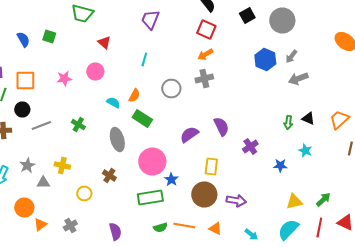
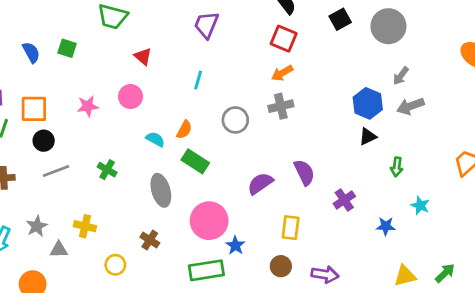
blue hexagon: (265, 60) -> (368, 103), moved
black circle: (22, 110) -> (44, 141), moved
black triangle: (308, 118) -> (368, 137), moved, turned -48
brown circle: (204, 194) -> (281, 266), size x0.6

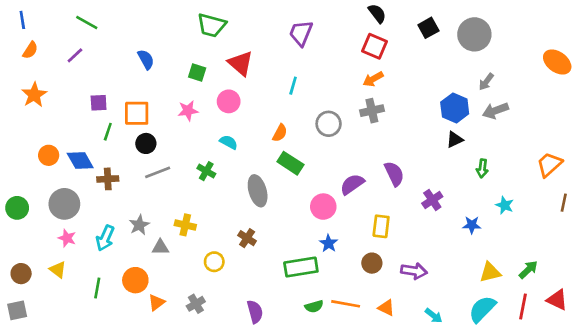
green square: (67, 48) -> (197, 73), moved
blue semicircle: (31, 52) -> (146, 59), moved
red triangle: (143, 57) -> (240, 63), size x1.5
cyan semicircle: (155, 139) -> (229, 142), moved
pink circle: (209, 221) -> (323, 207), moved, size x0.7

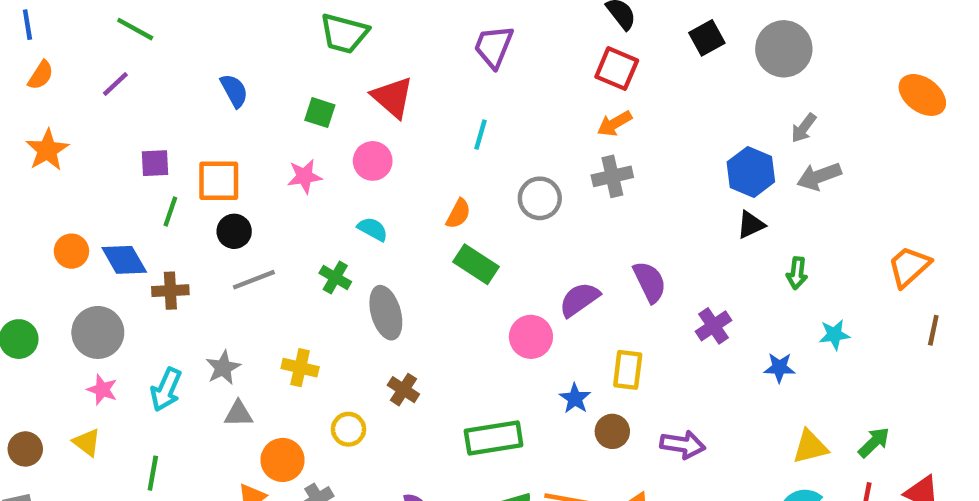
gray ellipse: (258, 191) -> (386, 313), moved
cyan star: (505, 205) -> (834, 335), turned -30
blue star: (329, 243) -> (575, 398), moved
gray triangle: (160, 247) -> (239, 414), moved
orange circle: (135, 280) -> (283, 460), moved

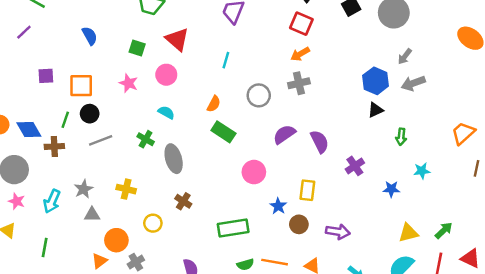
pink star: (305, 176) -> (129, 83), turned 30
green line: (170, 212) -> (65, 120), moved
purple semicircle: (579, 299) -> (284, 134), moved

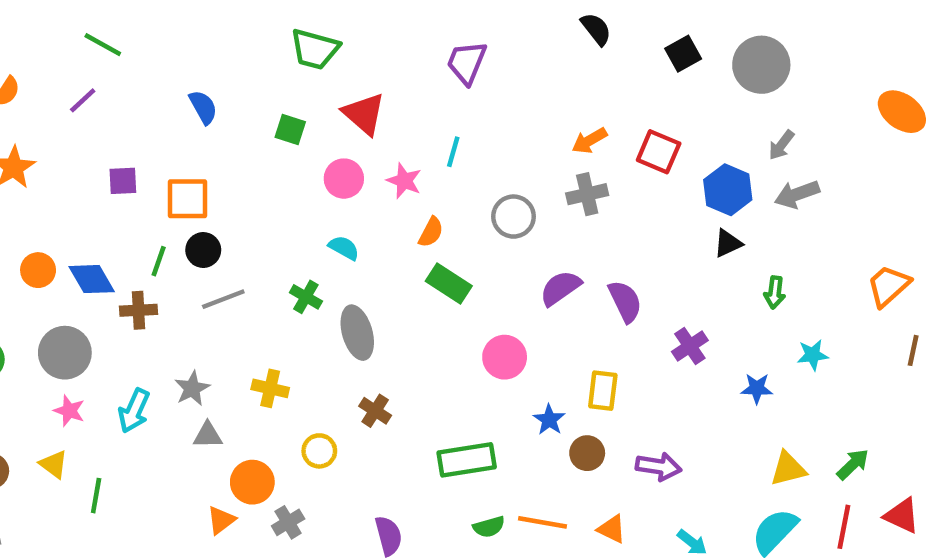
red square: (301, 24) -> (659, 152), moved
pink star: (129, 83) -> (404, 181), moved
green line: (45, 247) -> (96, 496), moved

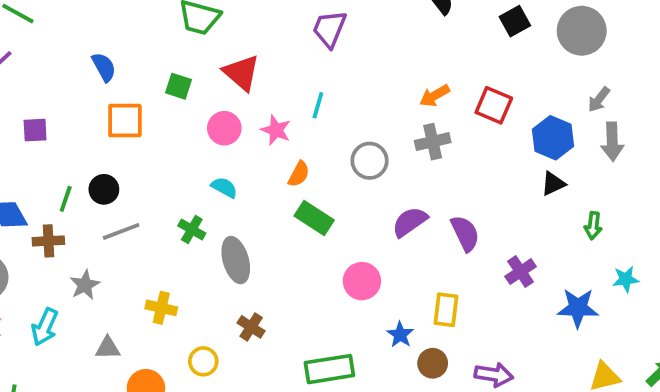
gray arrow: (797, 194) -> (612, 142), turned -72
orange square: (188, 199) -> (125, 121), moved
gray star: (192, 388) -> (85, 285), moved
blue star: (757, 388) -> (578, 308), size x1.5

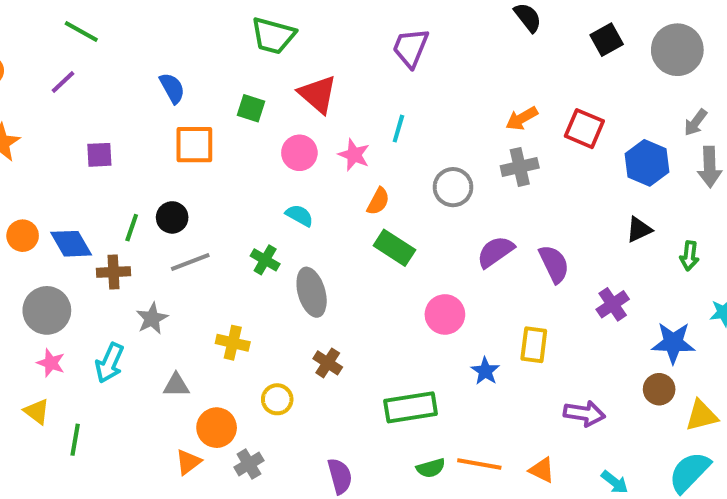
black triangle: (553, 184) -> (639, 230), moved
brown circle: (433, 363) -> (659, 389), moved

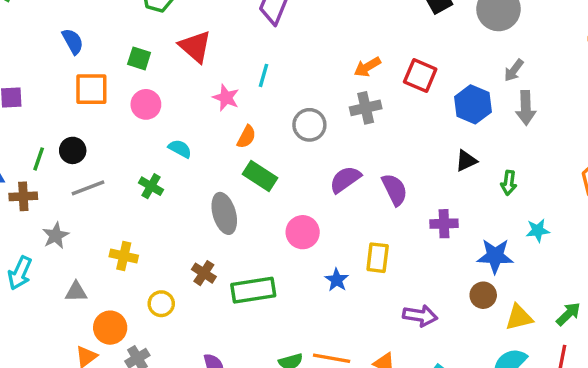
pink circle: (299, 153) -> (146, 104), moved
gray ellipse: (312, 292) -> (224, 213), moved
purple cross: (613, 304) -> (444, 224), turned 32
green rectangle: (411, 407) -> (253, 290), moved

